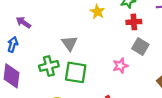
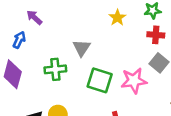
pink star: (120, 66) -> (134, 81), size x1.5
green square: (76, 72) -> (100, 80), moved

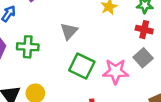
green cross: (55, 69) -> (28, 47), moved

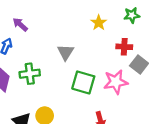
red cross: (144, 30) -> (124, 47), moved

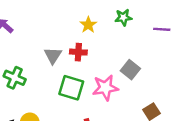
red cross: (124, 47) -> (78, 52), moved
green cross: (30, 74) -> (15, 78), turned 30

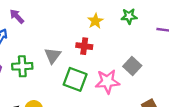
gray triangle: (53, 56) -> (53, 56), moved
green cross: (15, 78) -> (22, 66), turned -30

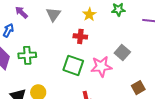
gray triangle: (53, 56) -> (53, 14), moved

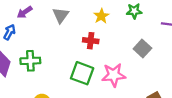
purple arrow: (21, 12) -> (25, 12), turned -80
gray square: (122, 53) -> (142, 48), moved

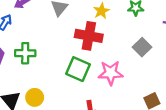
red cross: (91, 41) -> (89, 36), size x1.6

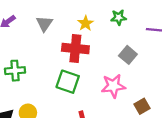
pink star: (111, 73) -> (113, 86), moved

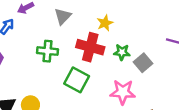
green star: (119, 17) -> (122, 52), moved
green cross: (15, 71) -> (48, 51), moved

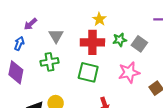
gray triangle: (63, 16) -> (56, 36), moved
green cross: (48, 51) -> (50, 62), moved

